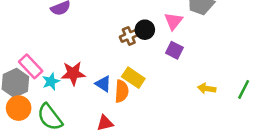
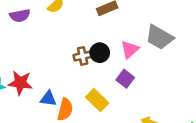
yellow rectangle: (133, 78) -> (97, 100), moved
blue triangle: (103, 84) -> (48, 99), turned -36

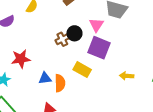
purple square: (125, 79) -> (99, 48), size x1.6
red star: (20, 83) -> (21, 59), moved

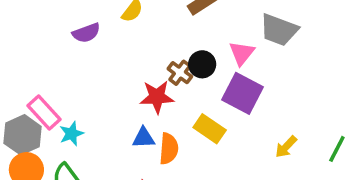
brown cross: (62, 39) -> (180, 73), turned -32
red star: (21, 59) -> (157, 97), moved
yellow arrow: (127, 76) -> (286, 147), turned -56

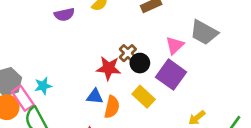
black circle: (202, 64) -> (140, 63), moved
pink rectangle: (44, 113) -> (23, 98), moved

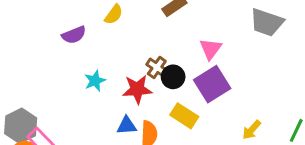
gray trapezoid: (204, 32) -> (267, 22), moved
purple square: (171, 75) -> (212, 84), turned 32
cyan star: (43, 86) -> (95, 81), moved

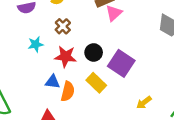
pink triangle: (211, 49) -> (114, 13), moved
brown cross: (157, 68) -> (63, 26), moved
purple square: (212, 84) -> (121, 63), turned -35

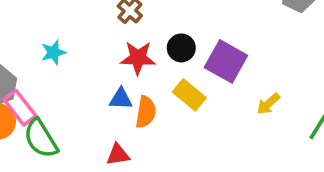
cyan star: (36, 44) -> (53, 52), moved
yellow arrow: (144, 103) -> (268, 104), moved

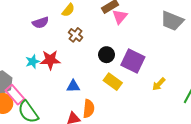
red star: (138, 58) -> (50, 60), moved
orange semicircle: (146, 112) -> (89, 109), moved

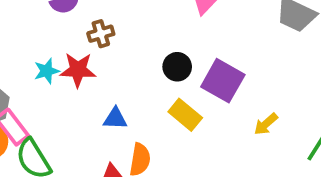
brown cross: (75, 35) -> (101, 34), moved, turned 32

